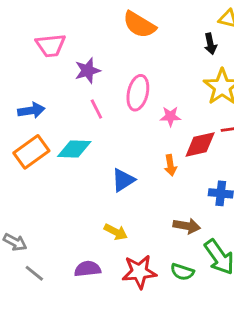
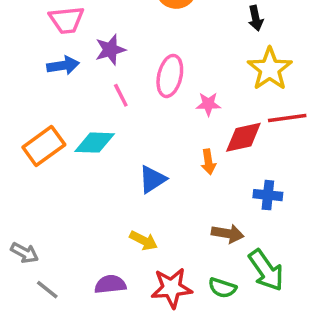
blue arrow: (31, 110) -> (63, 65), moved

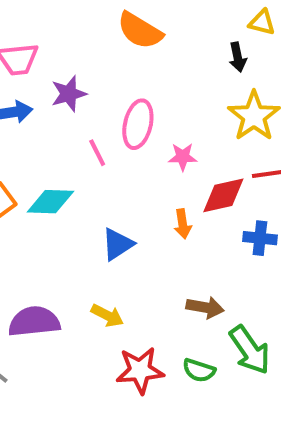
pink line: (121, 95) -> (97, 153), moved
blue cross: (268, 195) -> (260, 238), moved
purple semicircle: (110, 284) -> (34, 322), moved, size x1.4

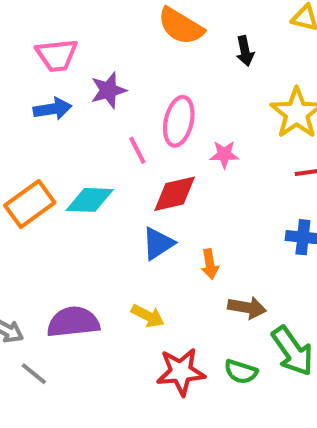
black arrow: (238, 57) -> (245, 51), moved
red diamond: (223, 195) -> (175, 194), moved
orange arrow: (183, 224) -> (210, 264), moved

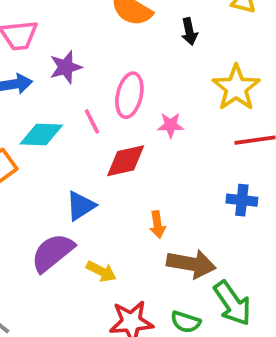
cyan diamond: (90, 200) -> (41, 135), moved
blue triangle: (158, 243) -> (81, 206), moved
brown arrow: (247, 308) -> (191, 264), size x1.4
purple semicircle: (73, 322) -> (53, 253), moved, turned -33

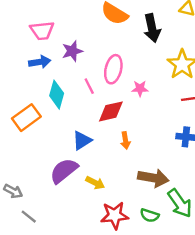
black arrow: (189, 31) -> (152, 28), size x1.6
cyan diamond: (41, 135) -> (57, 95), turned -76
orange arrow: (157, 225) -> (125, 140), moved

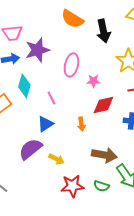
purple star: (72, 51) -> (37, 50), size x1.4
pink line: (89, 86) -> (51, 98), moved
red diamond: (111, 111) -> (103, 105), moved

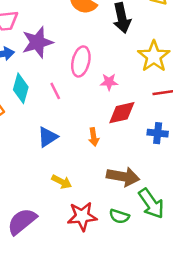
pink line: (51, 98) -> (55, 91), moved
purple semicircle: (30, 149) -> (22, 221), moved

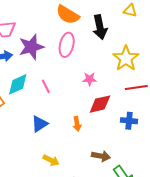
pink ellipse: (81, 61) -> (67, 45), moved
cyan diamond: (21, 88) -> (18, 84), turned 50
brown arrow: (123, 177) -> (101, 156), size x0.7

